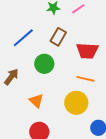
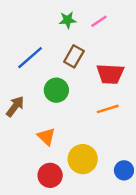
orange line: (85, 79) -> (108, 109), turned -30
yellow circle: (76, 103) -> (83, 159), moved

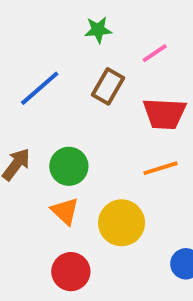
pink line: (99, 21) -> (155, 53), moved
green circle: (56, 90) -> (69, 166), moved
yellow circle: (83, 159) -> (122, 223), moved

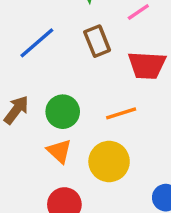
brown rectangle: (108, 86) -> (97, 41), turned -52
orange line: (161, 168) -> (121, 113), moved

